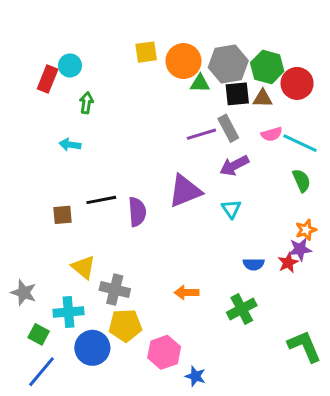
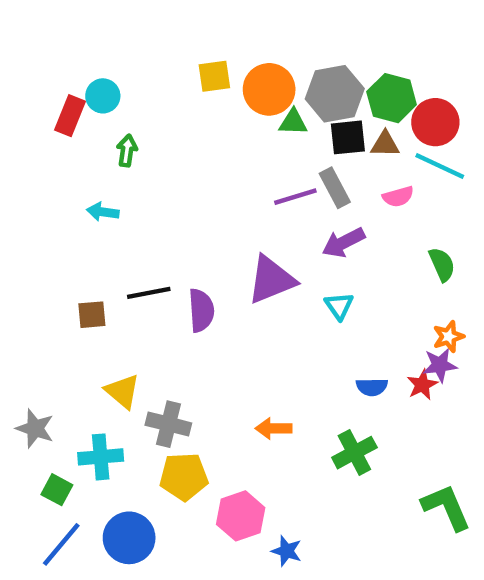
cyan line: (300, 143) -> (440, 166), moved
blue circle: (92, 348) -> (129, 538), moved

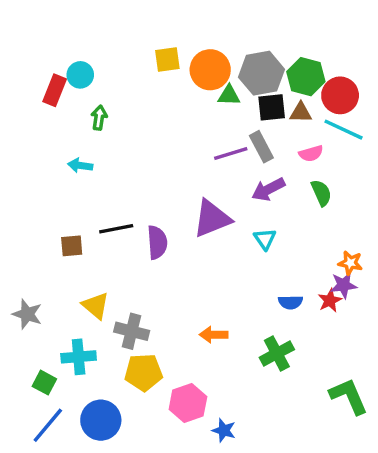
green semicircle: (442, 264) -> (321, 193), moved
orange star: (448, 337) -> (350, 263), turned 30
gray star: (35, 428) -> (27, 314), moved

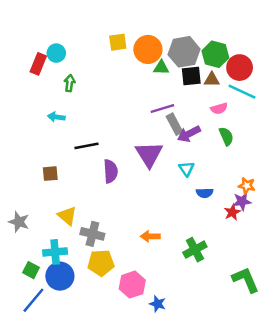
gray rectangle: (261, 147) -> (174, 124), moved
purple triangle: (212, 218) -> (149, 154), turned -40
black line: (116, 229) -> (86, 146), moved
blue semicircle: (290, 302) -> (205, 193), moved
blue circle: (101, 420) -> (60, 276), moved

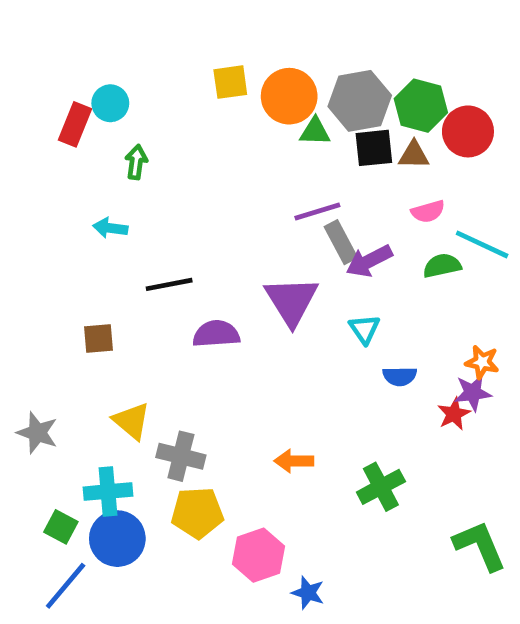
cyan line: (242, 92) -> (482, 244), moved
green semicircle: (226, 136) -> (442, 266), turned -78
purple semicircle: (111, 171) -> (216, 334), turned -90

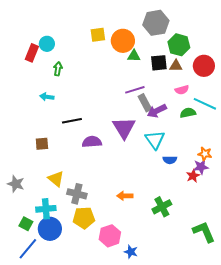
gray hexagon: (360, 101) -> (156, 23), moved
red circle: (468, 131) -> (204, 66), moved
cyan triangle: (364, 329) -> (155, 140), size x1.5

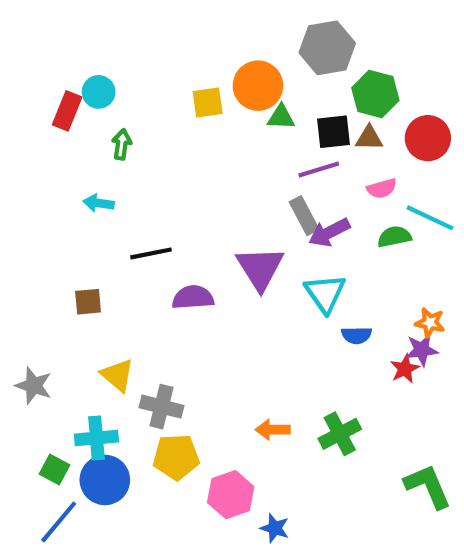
yellow square: (98, 35) -> (208, 102), moved
purple line: (135, 90) -> (319, 170), moved
orange arrow: (125, 196) -> (273, 430), moved

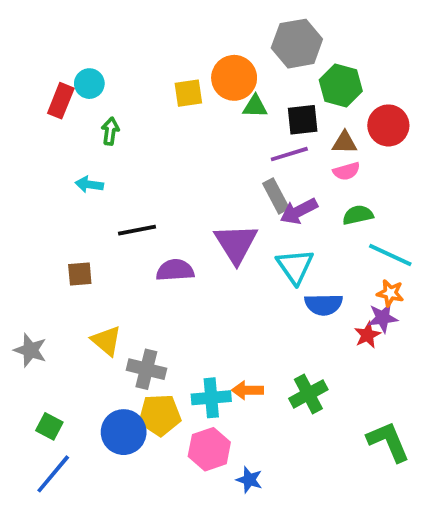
brown triangle: (369, 138) -> (345, 143), moved
cyan line: (430, 218) -> (390, 255), moved
blue semicircle: (357, 335) -> (324, 304), size x1.4
cyan cross: (96, 438) -> (211, 398), moved
blue circle: (105, 480) -> (124, 432), moved

